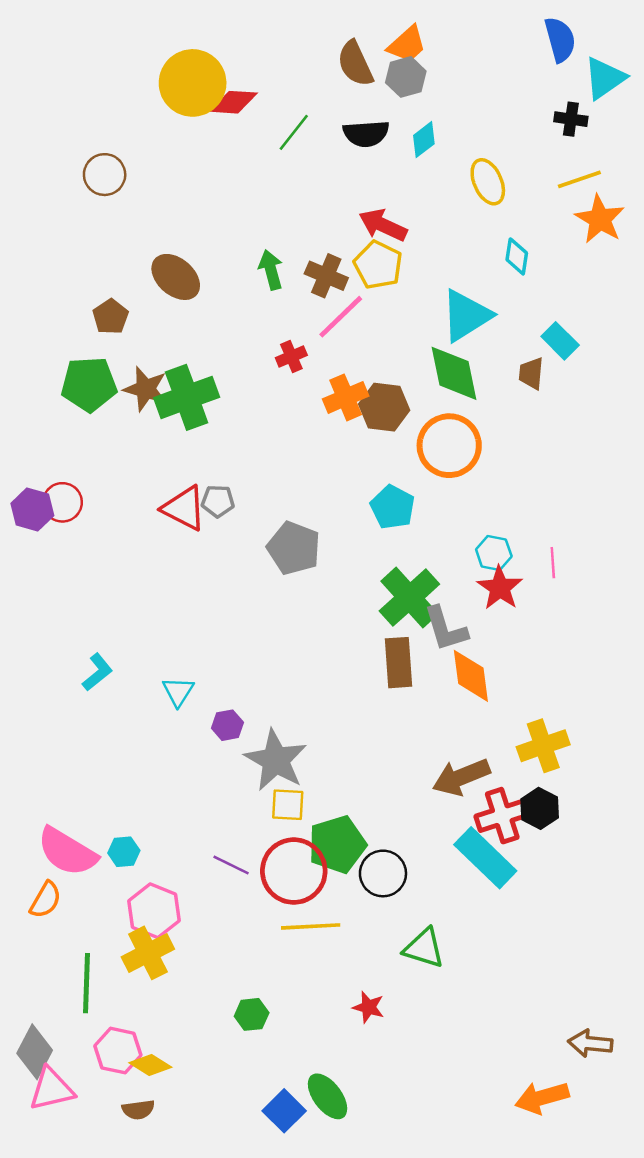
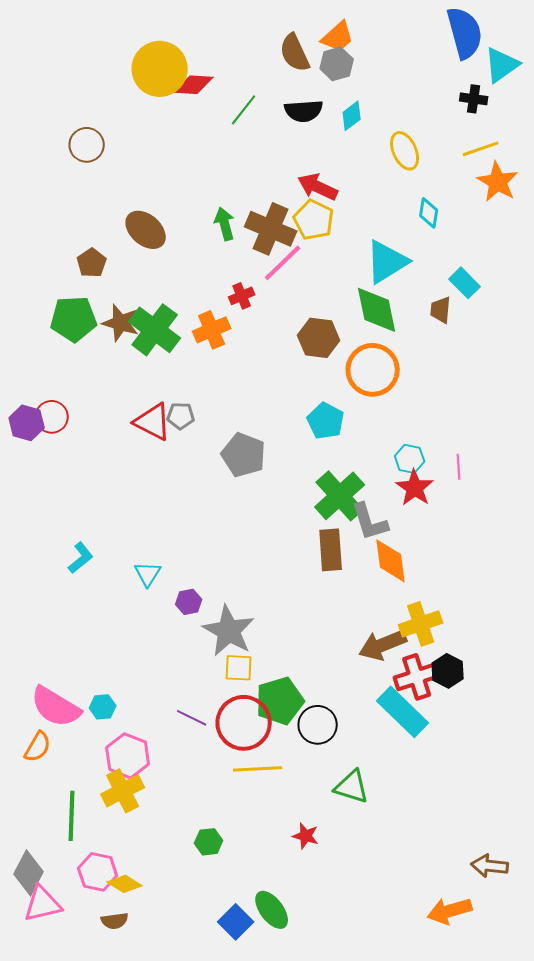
blue semicircle: (560, 40) -> (465, 33), size x1.4
brown cross: (326, 276) -> (271, 229), size x1.4
green cross: (187, 397) -> (155, 330), turned -33
orange cross: (346, 397) -> (212, 330), moved
yellow cross: (543, 746) -> (421, 624), moved

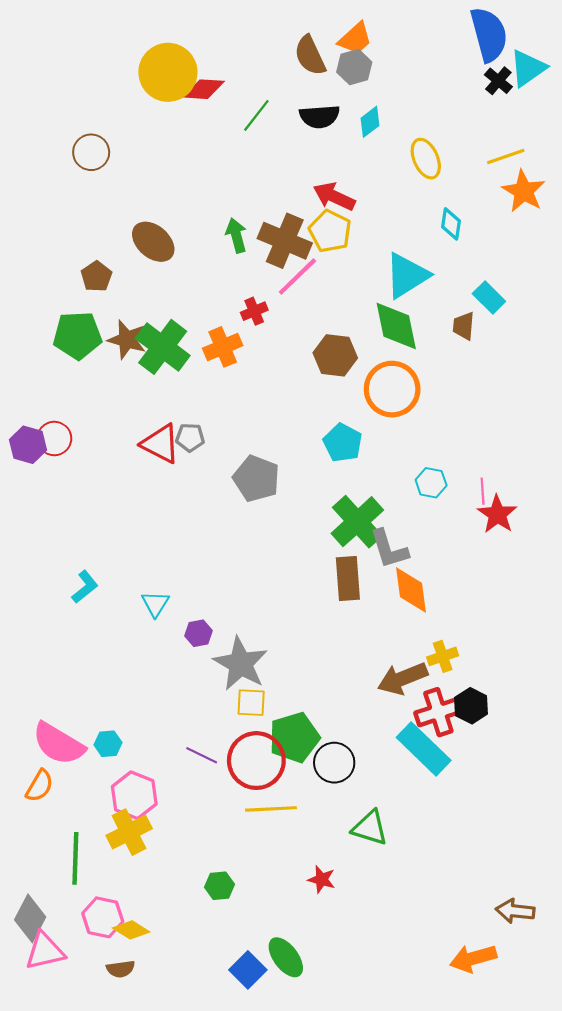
black cross: (474, 99) -> (498, 81), moved, turned 32
red star: (415, 488) -> (497, 514), moved
yellow cross: (421, 624) -> (443, 656), size x0.7

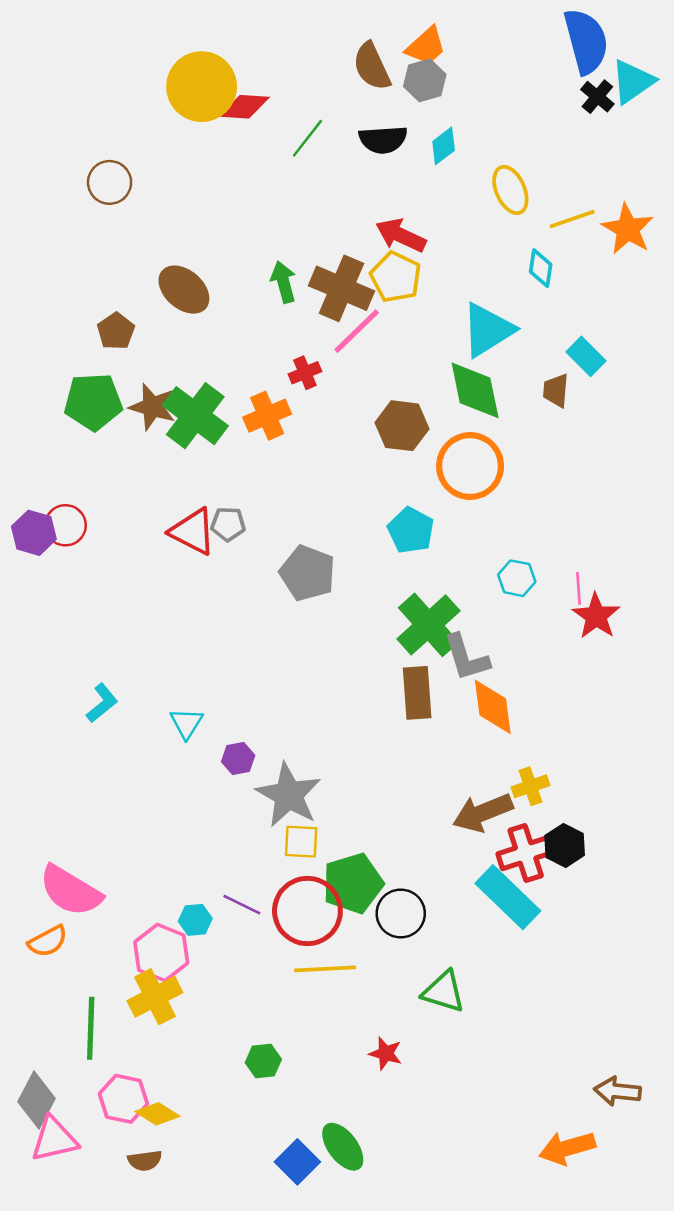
yellow line: (506, 157) -> (572, 219), moved
cyan hexagon: (108, 744) -> (195, 920), moved
orange semicircle: (40, 786) -> (48, 941), turned 32

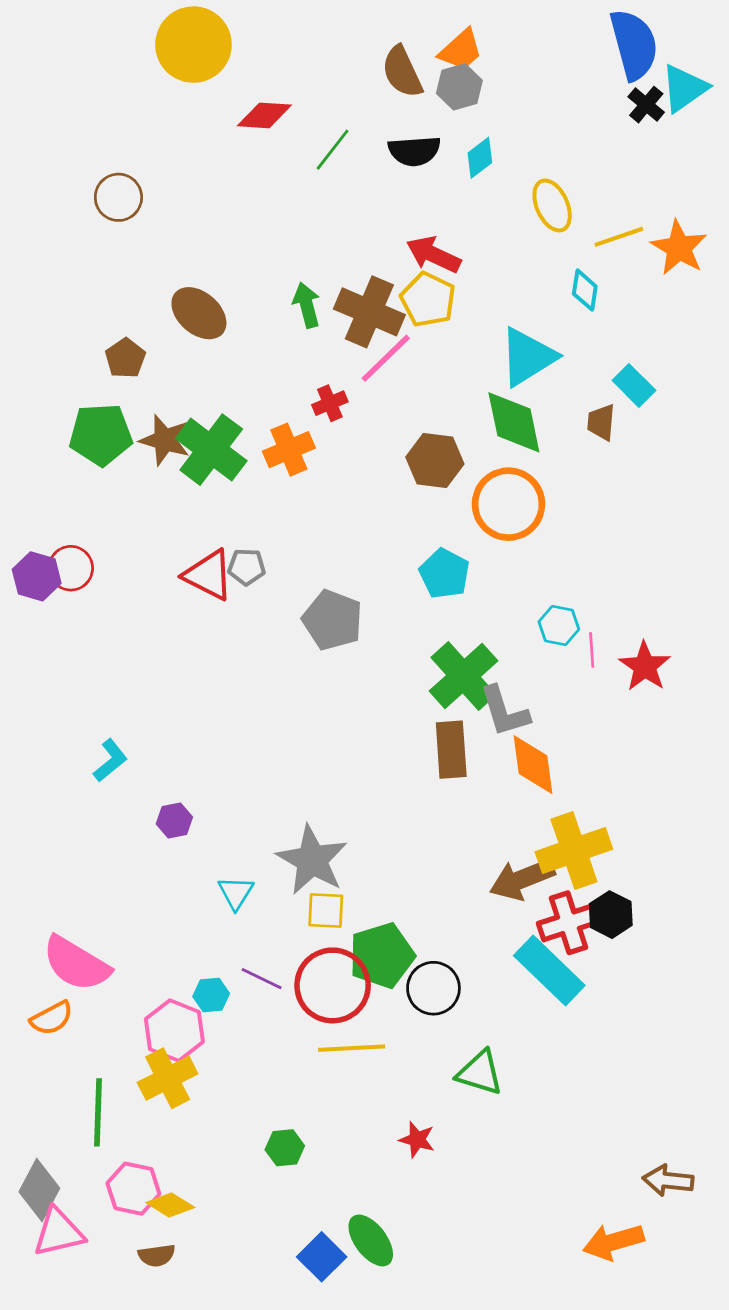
yellow circle: (202, 87) -> (193, 45), moved
pink line: (578, 588) -> (592, 650), moved
cyan triangle: (186, 723) -> (236, 893), moved
purple hexagon: (238, 758) -> (174, 820), moved
yellow cross: (531, 786) -> (574, 850), size x1.8

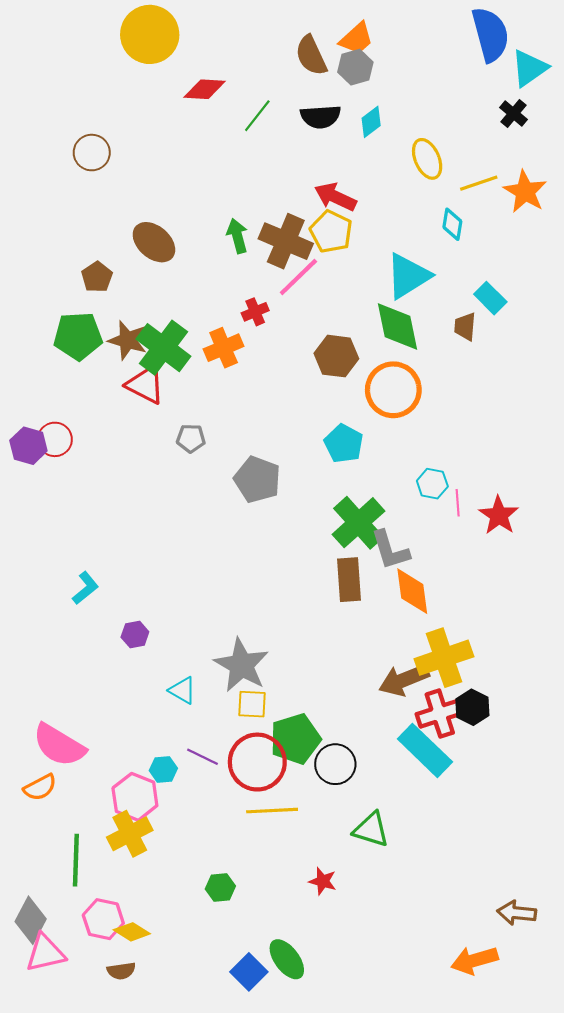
black cross: (646, 105) -> (514, 114), moved
red triangle: (208, 575) -> (146, 385), moved
cyan triangle: (236, 893) -> (182, 690), turned -32

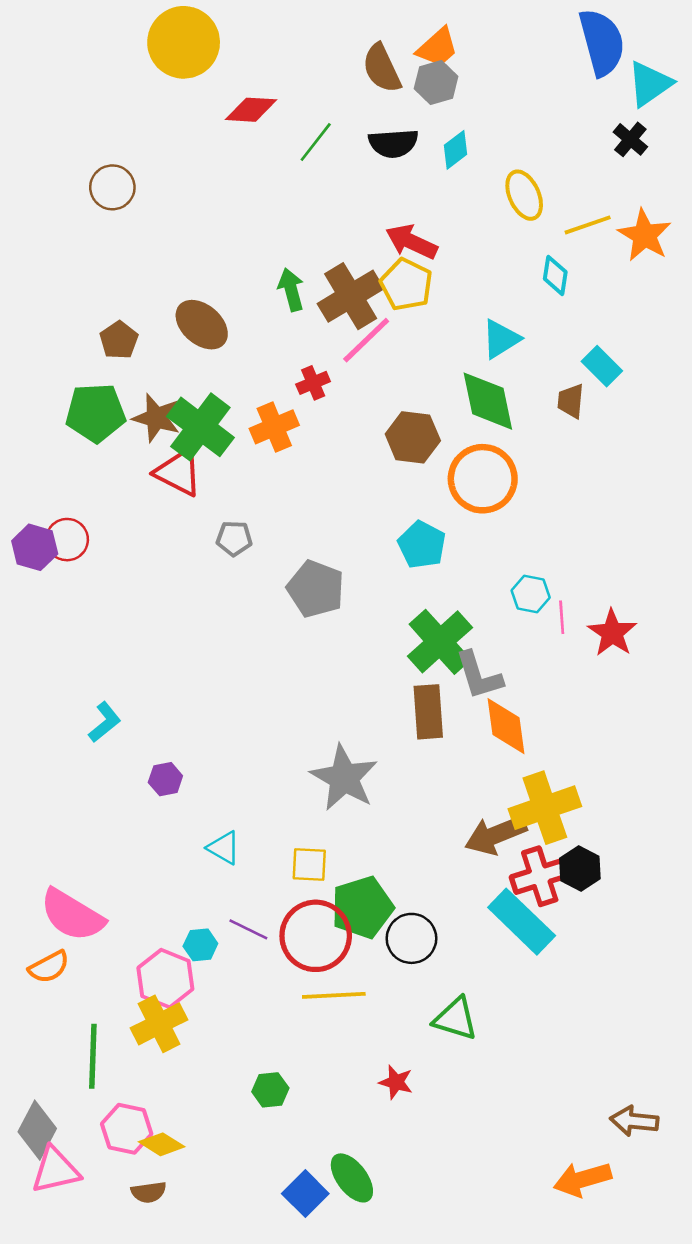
brown cross: (286, 241) -> (351, 296), turned 36
brown ellipse: (154, 242) -> (202, 325), moved
cyan triangle: (408, 276) -> (501, 339), size x0.7
gray star: (241, 665) -> (344, 778), moved

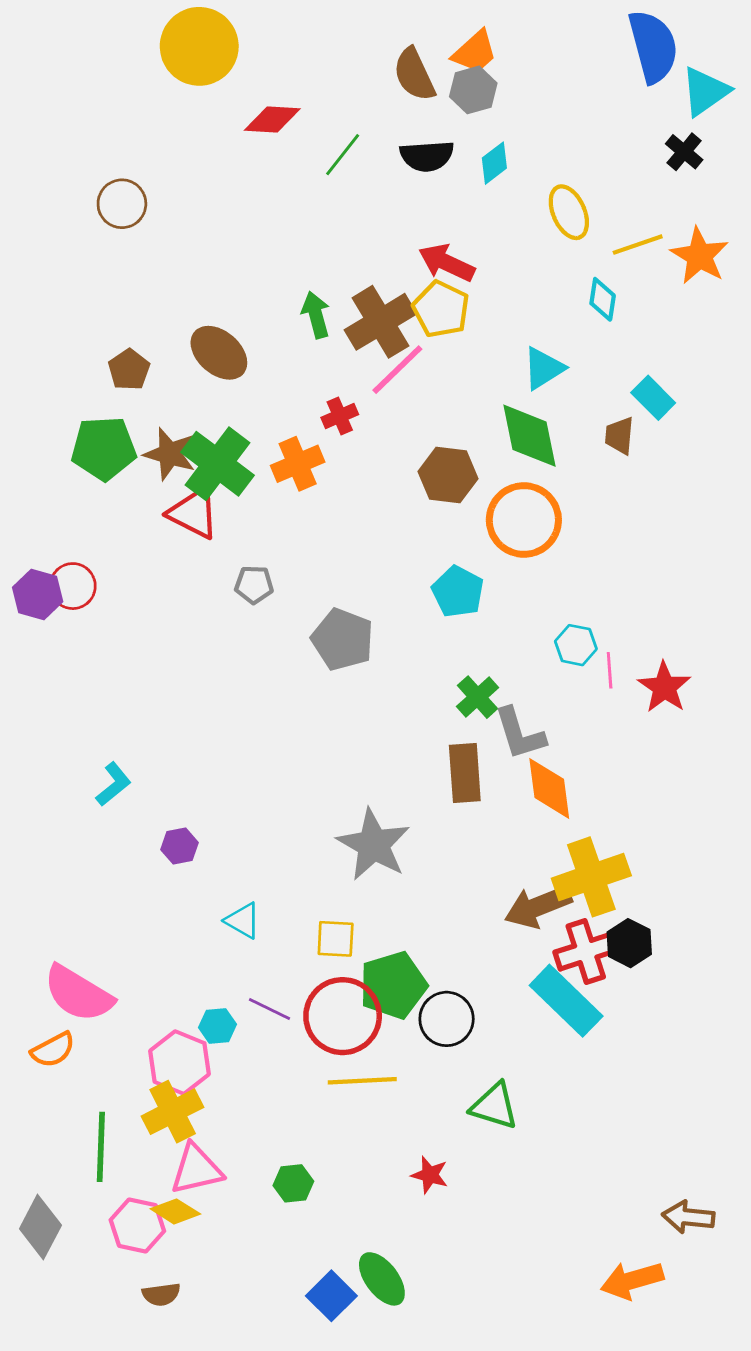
green cross: (440, 642) -> (477, 697), size x0.6
yellow diamond: (162, 1144) -> (175, 1211), moved
pink triangle: (55, 1170) -> (196, 1169), moved

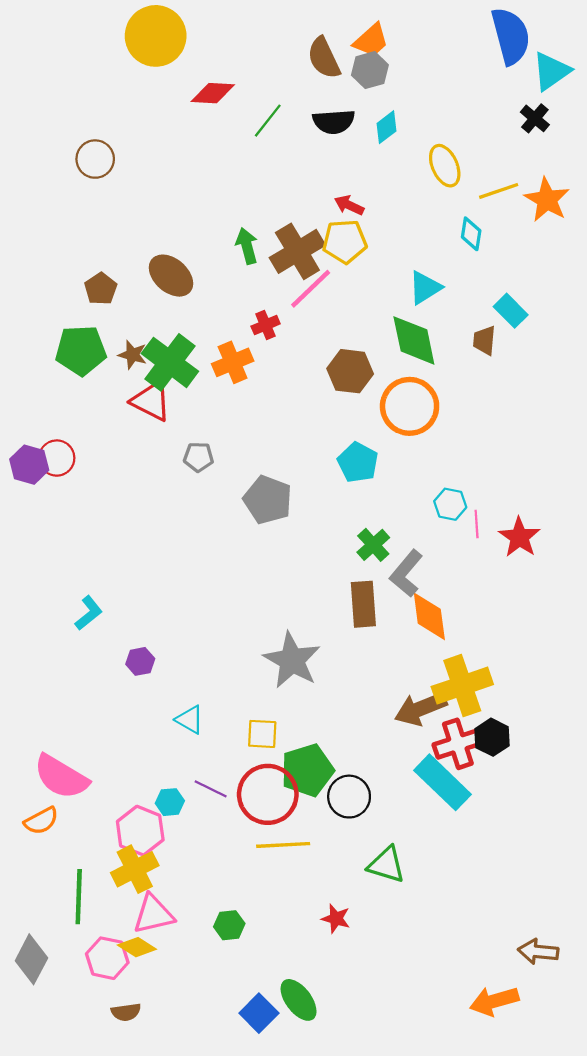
red arrow: (447, 263) -> (349, 205), size x0.7
yellow pentagon: (441, 309) -> (345, 241), turned -30
brown star: (170, 454) -> (133, 355), size x0.7
gray L-shape: (520, 734) -> (406, 573), turned 57

